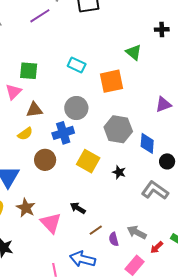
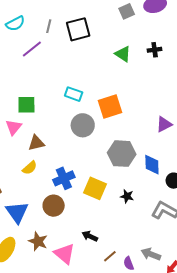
green triangle: (134, 52) -> (123, 54), moved
gray circle: (76, 108) -> (83, 125), moved
blue cross: (63, 133) -> (64, 178), moved
brown circle: (45, 160) -> (54, 206), moved

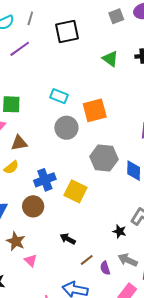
gray line: (49, 26) -> (30, 18), moved
black star: (127, 196) -> (119, 231), moved
pink triangle: (64, 254) -> (31, 261), moved, size x0.6

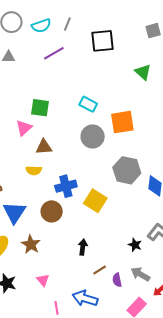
yellow semicircle: (11, 167) -> (34, 170), turned 35
black arrow: (68, 239) -> (83, 247), turned 63
pink triangle: (31, 261) -> (43, 280), moved

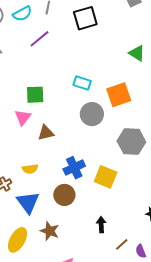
green triangle: (143, 72) -> (137, 53), moved
yellow semicircle: (34, 170) -> (30, 169), moved

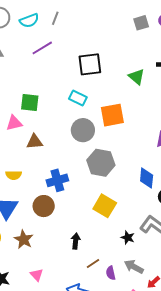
black square: (85, 18) -> (90, 64), moved
pink triangle: (23, 117) -> (14, 123), turned 30
gray hexagon: (131, 142) -> (101, 163), moved
yellow square: (106, 177) -> (105, 206), moved

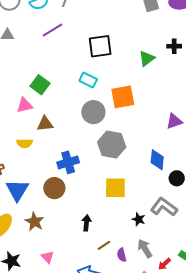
green triangle: (137, 77) -> (147, 58), turned 42
green square: (30, 103) -> (40, 85), turned 30
yellow semicircle: (14, 175) -> (25, 143), moved
yellow square: (105, 206) -> (115, 188), turned -30
gray arrow: (134, 267) -> (145, 248), turned 30

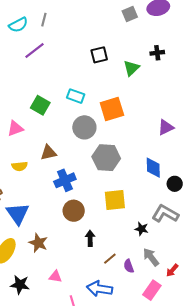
black square: (100, 46) -> (99, 55), moved, size x0.7
green square: (40, 85) -> (40, 105), moved
brown triangle: (45, 124) -> (48, 153), moved
brown circle: (54, 188) -> (74, 211), moved
pink triangle: (48, 257) -> (55, 277), turned -32

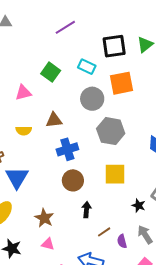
purple line: (35, 50) -> (65, 27), moved
black square: (99, 55) -> (114, 46), moved, size x1.4
brown star: (38, 243) -> (44, 218), moved

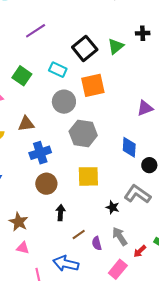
black square: (114, 46) -> (85, 48), turned -30

